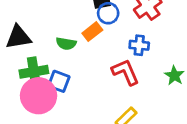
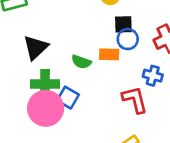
orange rectangle: (92, 32) -> (109, 54), turned 30
black triangle: (18, 37) -> (36, 47), turned -44

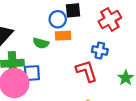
blue circle: (128, 39) -> (58, 19), moved
blue square: (68, 98) -> (32, 73), turned -30

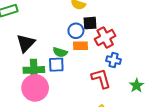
red cross: (110, 19) -> (105, 37), moved
blue square: (32, 73) -> (56, 65), moved

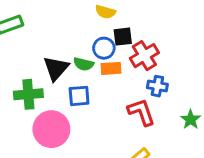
black triangle: (26, 43) -> (56, 68), moved
green semicircle: (60, 52) -> (84, 64), moved
green cross: (34, 70) -> (28, 94), moved

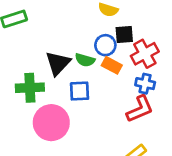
orange rectangle: (111, 68) -> (112, 65), turned 30
blue cross: (157, 86) -> (145, 84), moved
red L-shape: (141, 112) -> (140, 109), turned 84

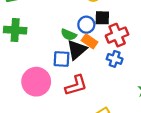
black triangle: (58, 63) -> (77, 50), moved
green cross: (30, 88) -> (15, 30), moved
red L-shape: (140, 109) -> (76, 85), moved

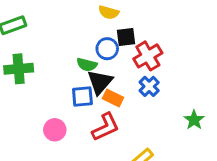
orange rectangle: (90, 41) -> (113, 98), moved
blue cross: (115, 59) -> (149, 86), turned 35
pink circle: (36, 82) -> (55, 130), size x0.6

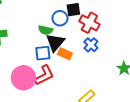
red cross: (148, 56) -> (89, 23), turned -30
red L-shape: (106, 127) -> (44, 75), moved
pink circle: (55, 130) -> (23, 78), size x1.5

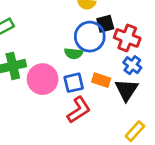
blue circle: (60, 18) -> (90, 37), size x1.5
black triangle: (55, 42) -> (126, 90), moved
pink circle: (23, 78) -> (43, 79), moved

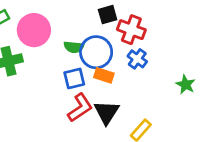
blue circle: (90, 37) -> (96, 52), moved
pink circle: (43, 79) -> (34, 30), moved
black triangle: (126, 90) -> (107, 112), moved

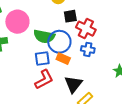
green semicircle: (74, 47) -> (44, 36), size x1.5
blue cross: (137, 59) -> (88, 49), turned -32
black triangle: (107, 112) -> (73, 84), moved

